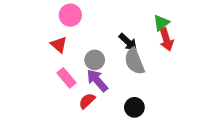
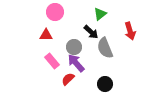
green triangle: (161, 23) -> (100, 14), moved
black arrow: (128, 42) -> (91, 32), moved
red triangle: (59, 45) -> (46, 35), turned -40

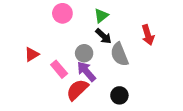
green triangle: (100, 14) -> (101, 16), moved
red triangle: (46, 35) -> (32, 54), moved, turned -32
red semicircle: (68, 79) -> (77, 90), size x1.5

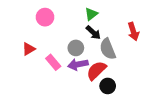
pink circle: (62, 13) -> (45, 17), moved
purple arrow: (86, 71) -> (78, 64), turned -60
red semicircle: (77, 90) -> (96, 71), moved

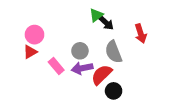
pink circle: (45, 17) -> (34, 35), moved
black arrow: (93, 33) -> (106, 23), moved

